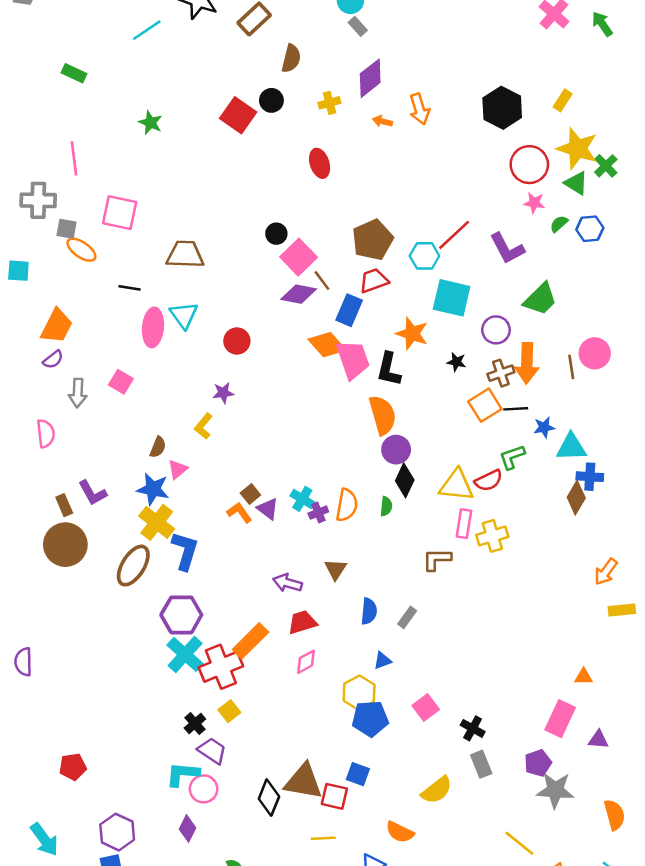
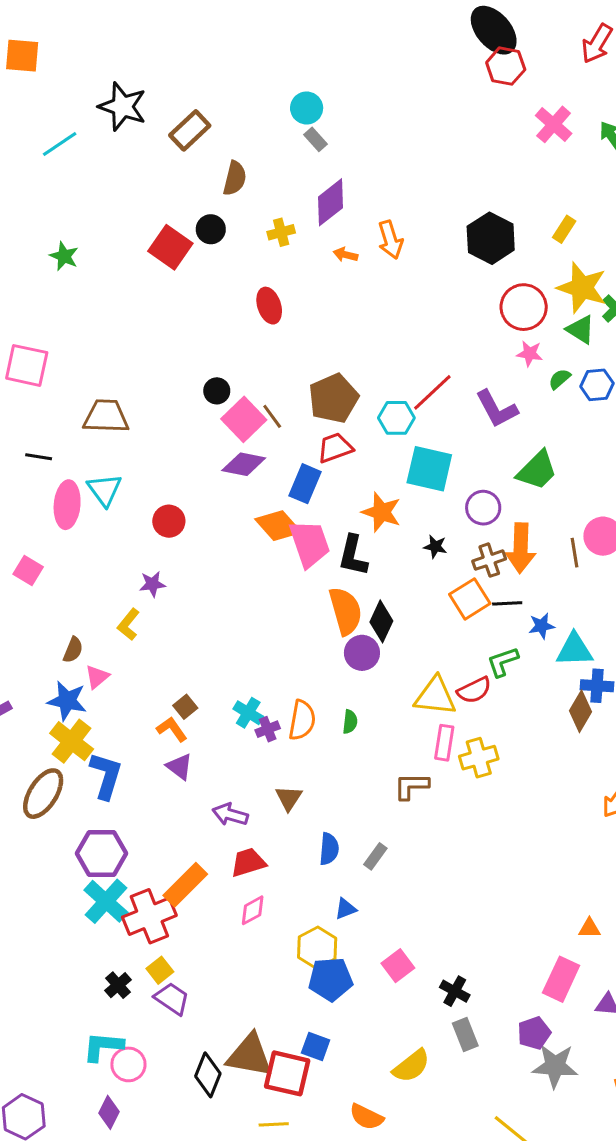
brown line: (322, 281) -> (272, 416), moved
black diamond: (405, 480) -> (381, 621), moved
purple triangle: (268, 509) -> (179, 767), moved
purple trapezoid: (212, 751) -> (172, 999), moved
red square: (334, 796) -> (287, 1073), size x1.4

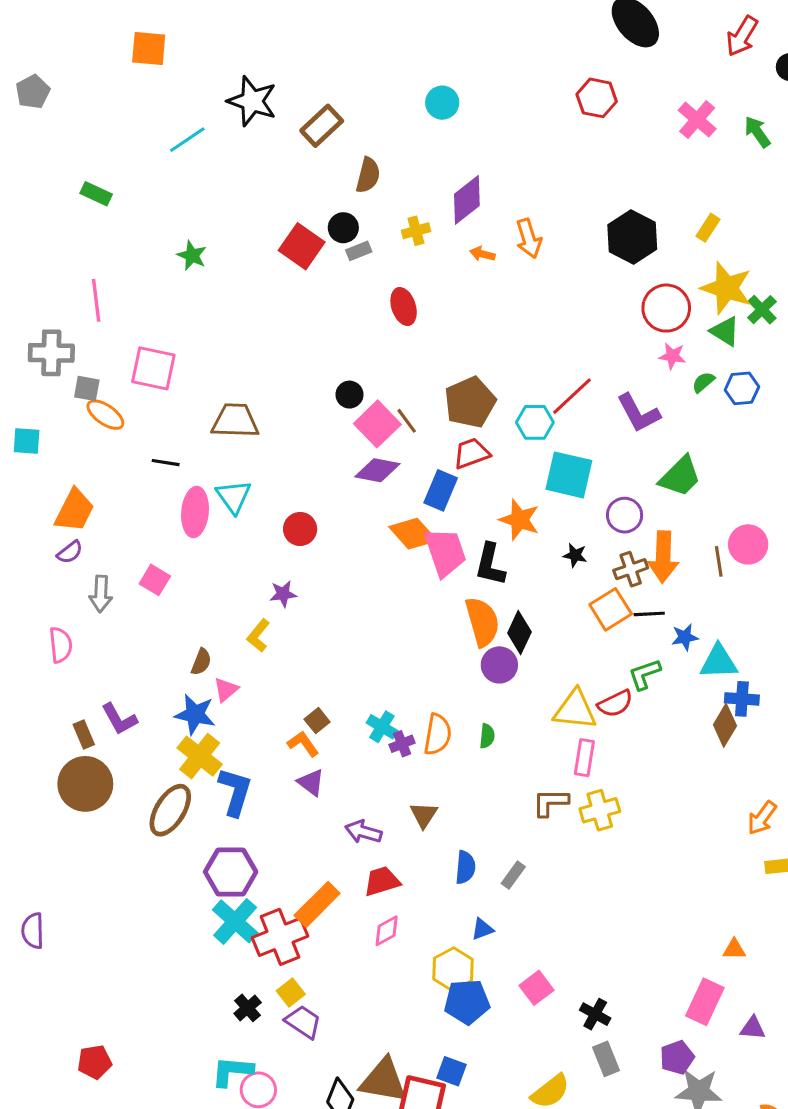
red hexagon: (506, 66) -> (597, 98), moved
gray rectangle: (316, 139) -> (359, 251), moved, turned -70
yellow cross: (479, 758) -> (600, 810), moved

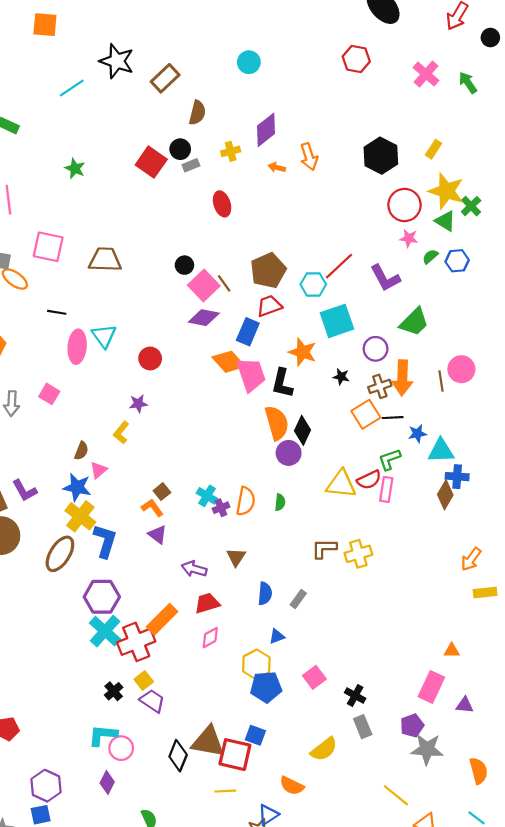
brown trapezoid: (235, 421) -> (105, 260), moved
cyan square: (569, 475) -> (337, 321), turned -32
pink rectangle: (584, 758) -> (386, 489), moved

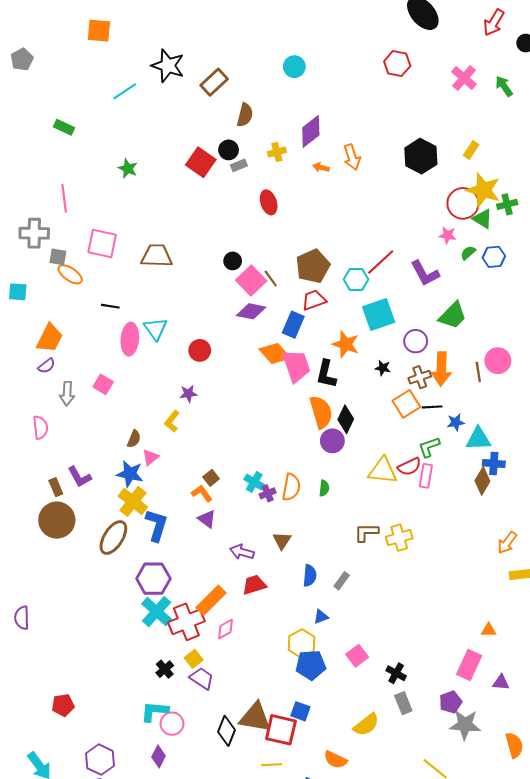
red circle: (405, 205) -> (463, 203), moved
green cross: (471, 206) -> (507, 204), turned 30
pink diamond: (210, 638) -> (225, 629), moved

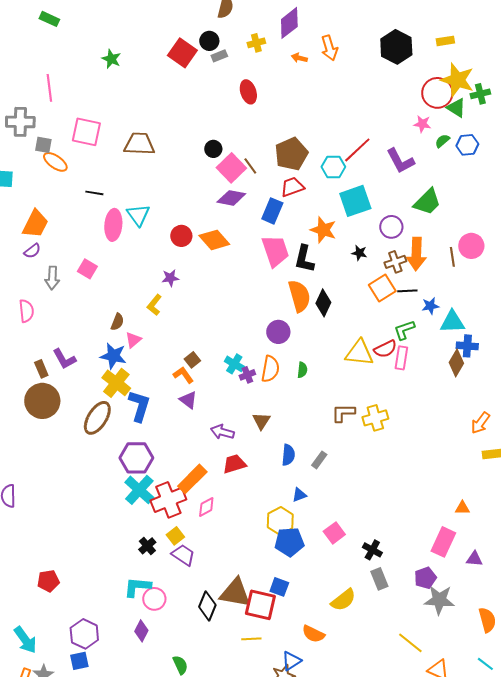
yellow rectangle: (471, 150) -> (445, 41), turned 48
orange diamond: (275, 353) -> (214, 240), moved
purple circle: (332, 441) -> (278, 332), moved

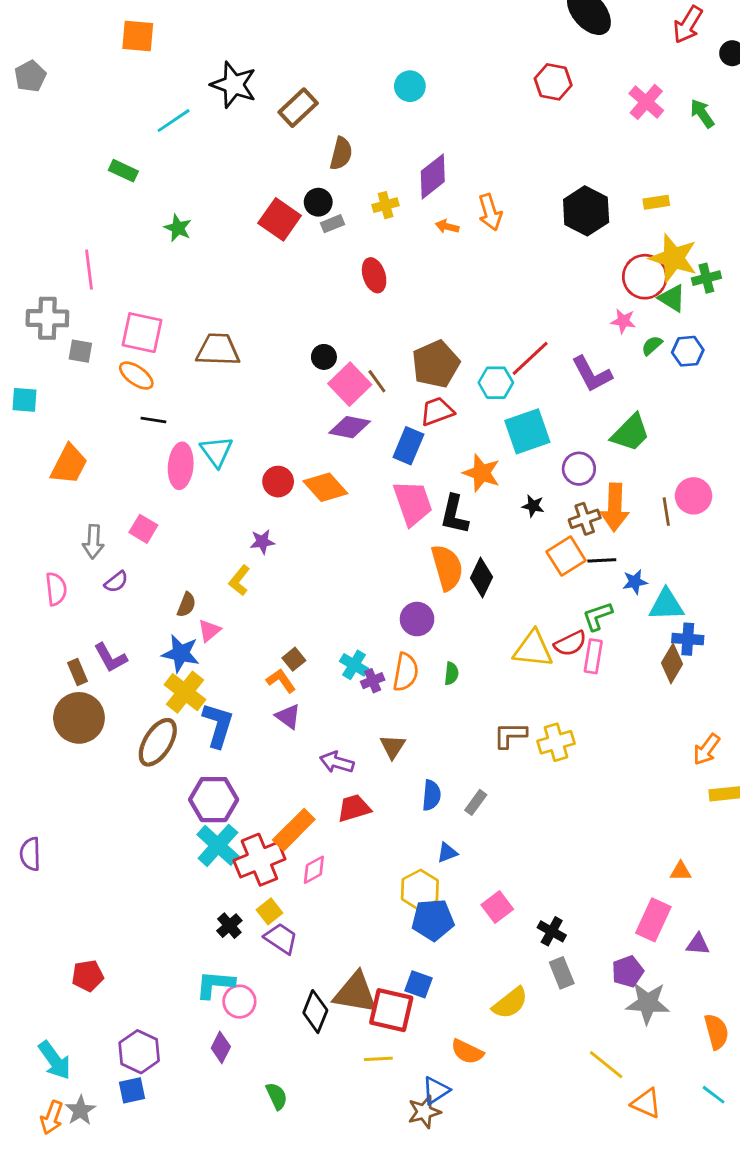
green rectangle: (49, 19) -> (123, 171), moved
orange ellipse: (55, 162) -> (136, 376), moved
purple semicircle: (32, 251) -> (116, 582), moved

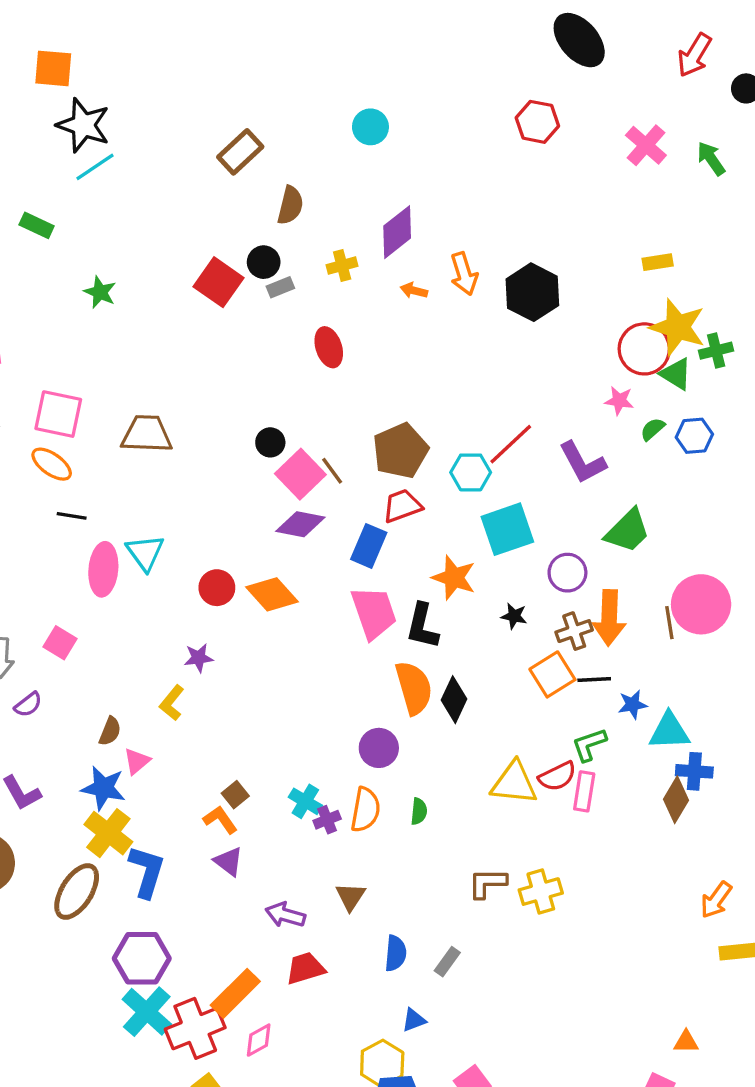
black star: (234, 85) -> (83, 125), moved
black hexagon: (586, 211) -> (532, 292), moved
pink circle: (694, 496) -> (701, 604), size x1.4

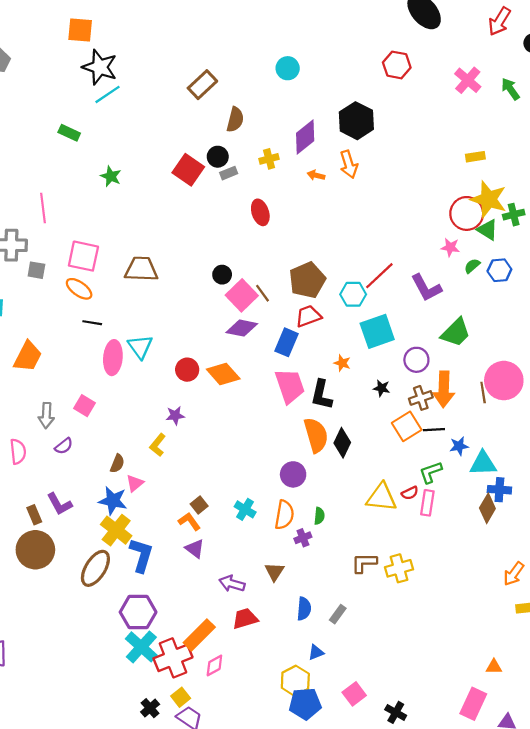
black hexagon: (532, 292) -> (356, 121), moved
orange star: (454, 578) -> (342, 363), size x0.6
red semicircle: (557, 776) -> (410, 493), size x0.7
purple cross: (327, 820) -> (303, 538), moved

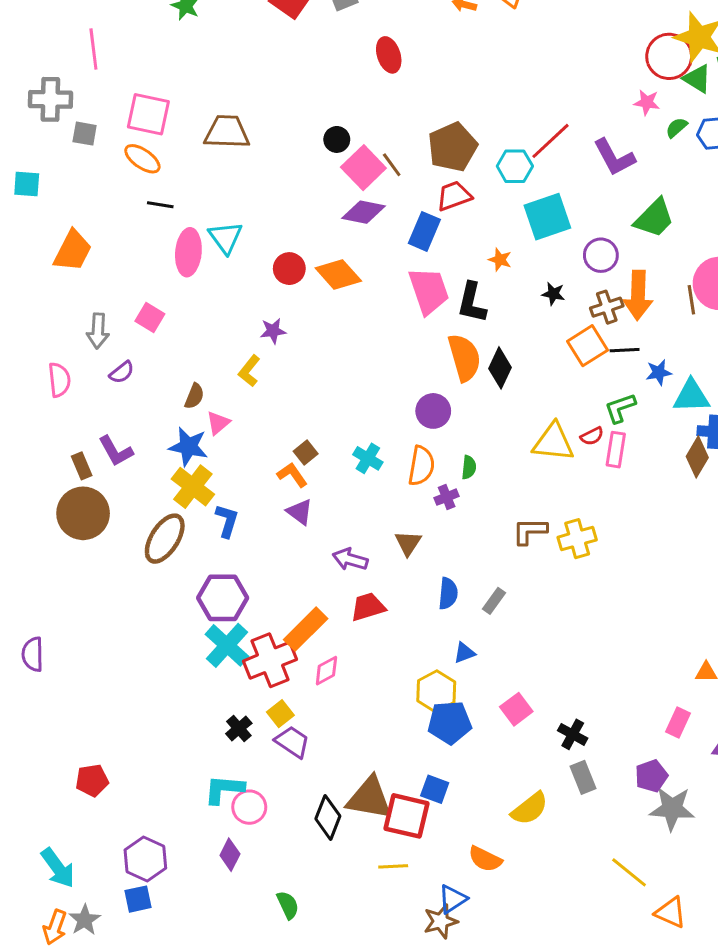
blue L-shape: (141, 555) -> (227, 521), size x0.7
pink rectangle: (473, 704) -> (678, 723), size x0.7

